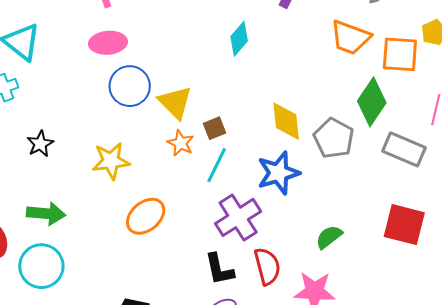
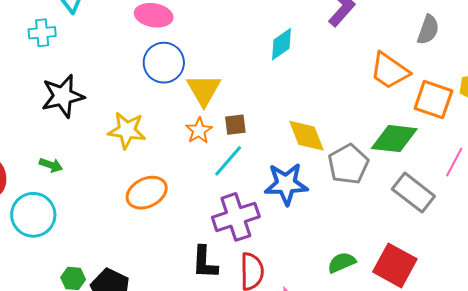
green diamond: (372, 102) -> (394, 139), turned 48
yellow diamond: (286, 121) -> (307, 136), turned -30
black star: (40, 144) -> (63, 96), size x1.6
green arrow: (46, 214) -> (51, 165), size x0.6
green semicircle: (329, 237) -> (342, 262), moved

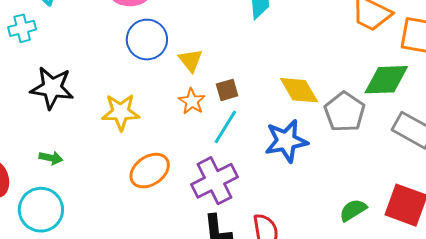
yellow triangle: (204, 90) -> (191, 60), size x0.7
black star: (63, 96) -> (52, 88), turned 30
purple cross: (236, 217) -> (214, 181), moved

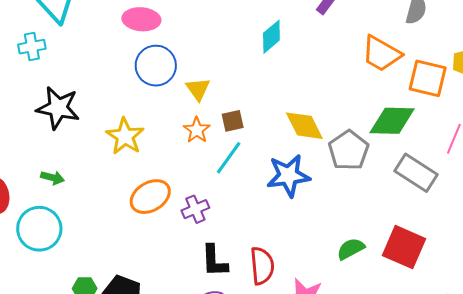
yellow star: (121, 112) -> (125, 136), turned 30
purple cross: (214, 181) -> (195, 209), moved, size x0.6

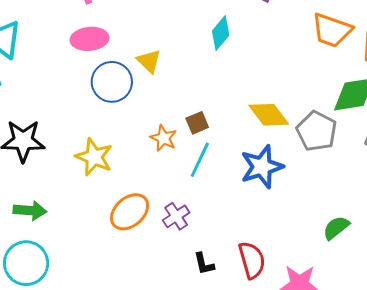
yellow triangle: (198, 89) -> (149, 61), moved
green arrow: (52, 178) -> (30, 211), size x1.4
black L-shape: (214, 261) -> (204, 264), size x0.7

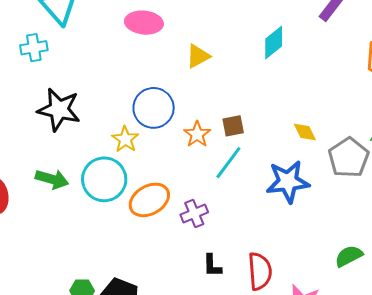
yellow triangle: (149, 61) -> (198, 56), turned 36
blue circle: (112, 82) -> (154, 108), moved
yellow diamond: (269, 115) -> (305, 132), size x0.6
yellow star: (94, 157) -> (125, 139), size x0.7
cyan circle: (26, 263) -> (104, 179), moved

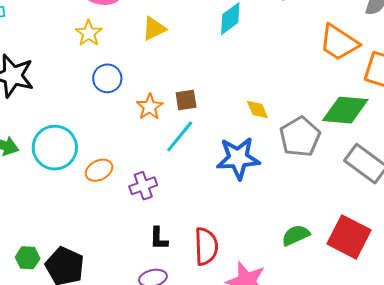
blue circle: (154, 108) -> (107, 78), size x0.7
yellow star: (125, 139) -> (89, 33), moved
orange ellipse: (149, 200) -> (99, 170), size x0.7

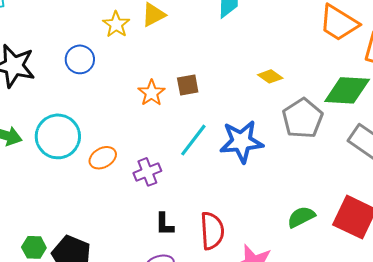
yellow star: (89, 33) -> (116, 24), moved
blue circle: (107, 78) -> (80, 59), moved
yellow diamond: (257, 109) -> (270, 76), moved, turned -30
cyan line: (180, 136) -> (193, 140), moved

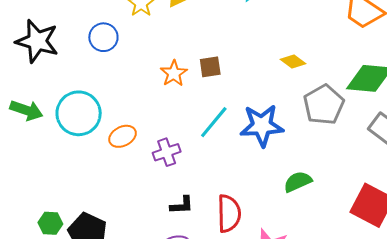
green semicircle: (301, 217) -> (298, 182), moved
black L-shape: (164, 224) -> (182, 205), turned -95

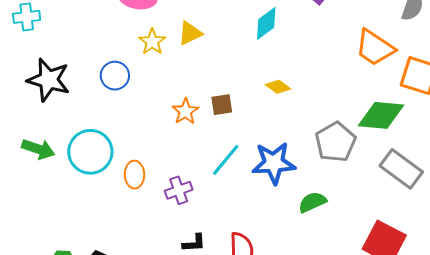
yellow diamond: (293, 62) -> (278, 87), moved
orange ellipse: (123, 136) -> (134, 175), turned -64
green semicircle: (298, 182) -> (312, 202), moved

